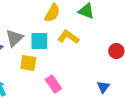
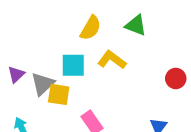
gray triangle: (14, 38) -> (43, 84), moved

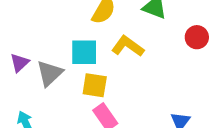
red circle: (176, 78) -> (197, 37), moved
yellow square: (59, 94) -> (95, 85), moved

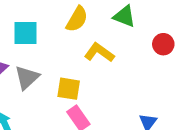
cyan square: (84, 52) -> (25, 33), moved

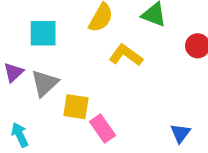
yellow square: (69, 89) -> (76, 107), moved

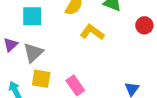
yellow square: (76, 107) -> (41, 79), moved

